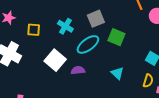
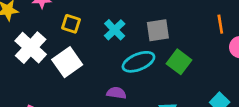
white square: (55, 60) -> (67, 62), moved

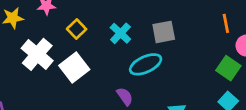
yellow square: (71, 24) -> (77, 29), turned 30
green square: (179, 62) -> (228, 68), moved
purple semicircle: (116, 93) -> (125, 96), turned 48

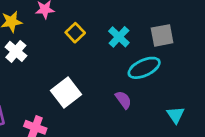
white cross: (37, 54) -> (16, 51), moved, size x0.7
white square: (74, 68) -> (66, 92), moved

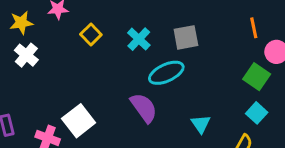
white square: (66, 92) -> (79, 121), moved
purple semicircle: (123, 100) -> (144, 108), size x1.5

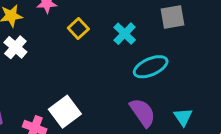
gray square: (186, 37) -> (172, 17), moved
purple semicircle: (144, 108) -> (143, 113), moved

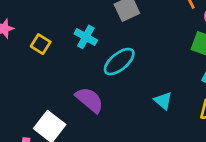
purple semicircle: (143, 113) -> (89, 100), moved

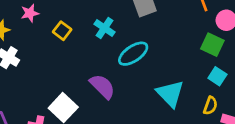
cyan triangle: (163, 101) -> (170, 94), size x1.6

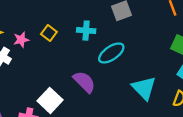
pink star: (30, 13) -> (21, 40), moved
cyan cross: (104, 28) -> (86, 31), turned -30

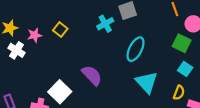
cyan cross: (86, 31) -> (105, 24), moved, turned -35
cyan ellipse: (111, 53) -> (136, 49), moved, turned -30

